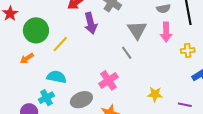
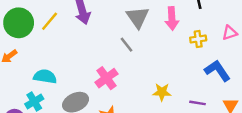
yellow line: (60, 44) -> (50, 21), moved

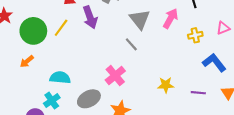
pink arrow: (172, 19) -> (171, 18), turned -144

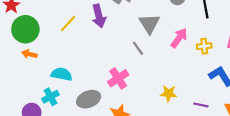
pink arrow: (171, 18) -> (179, 38), moved
green circle: (33, 31) -> (25, 29), moved
orange arrow: (27, 61) -> (29, 54), turned 48

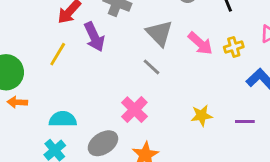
pink arrow: (179, 38) -> (200, 43), turned 108

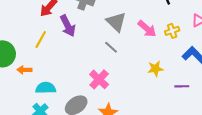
orange arrow: (17, 102) -> (24, 70), moved
yellow star: (201, 116) -> (155, 69), moved

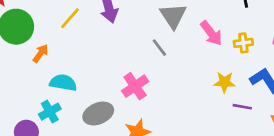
yellow star: (155, 69) -> (224, 82), moved
orange arrow: (24, 70) -> (40, 53), turned 112
purple line: (182, 86) -> (242, 107), moved

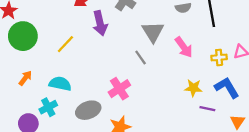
yellow line: (70, 18) -> (65, 44), moved
yellow cross: (243, 43) -> (219, 57), moved
orange arrow: (40, 53) -> (25, 78), moved

